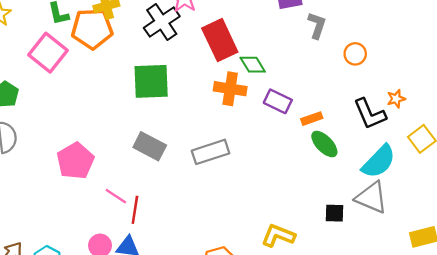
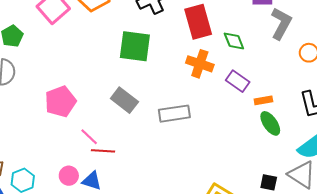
gray L-shape: (317, 25) -> (281, 23), size x1.4
green diamond: (253, 65) -> (234, 41), moved
red line: (135, 210) -> (103, 151), turned 75

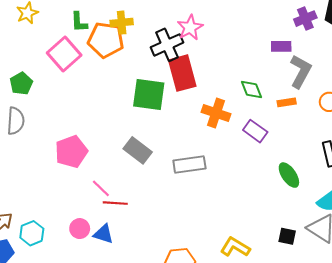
red rectangle: (198, 22) -> (182, 73), moved
orange rectangle: (263, 100) -> (287, 102), moved

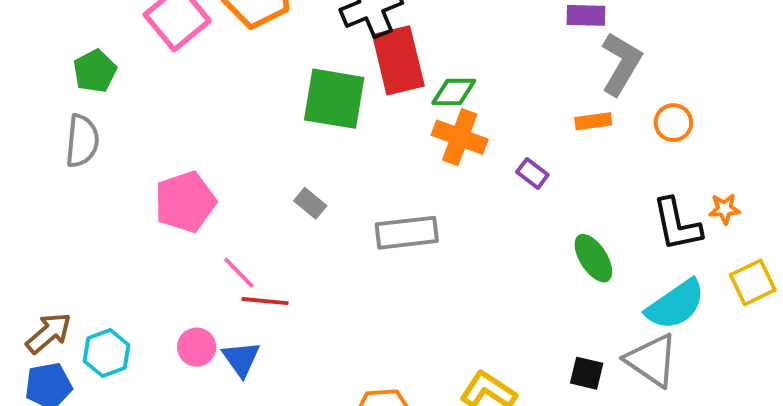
green diamond: (252, 90) -> (454, 92), moved, turned -70
purple rectangle: (255, 131) -> (532, 173), size x0.7
gray rectangle: (138, 150) -> (310, 203), size x0.6
blue triangle: (103, 234) -> (241, 359), turned 35

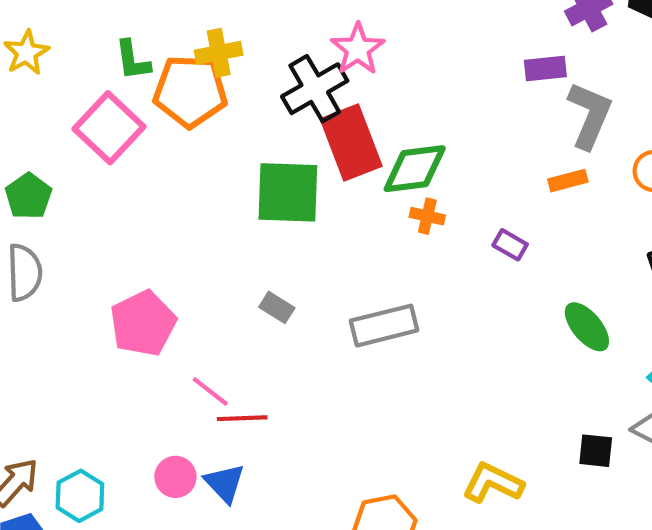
green diamond: (454, 92) -> (415, 169), size x1.4
orange cross: (460, 137) -> (427, 216), size x0.6

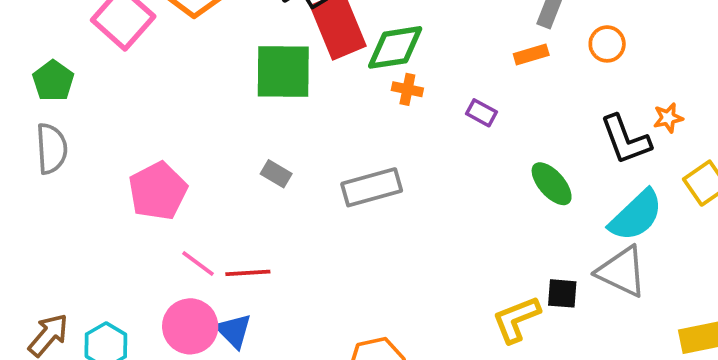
pink line: (210, 391) -> (198, 263), moved
pink circle: (175, 477) -> (190, 326), size x1.5
yellow L-shape: (493, 483) -> (516, 319), moved, turned -46

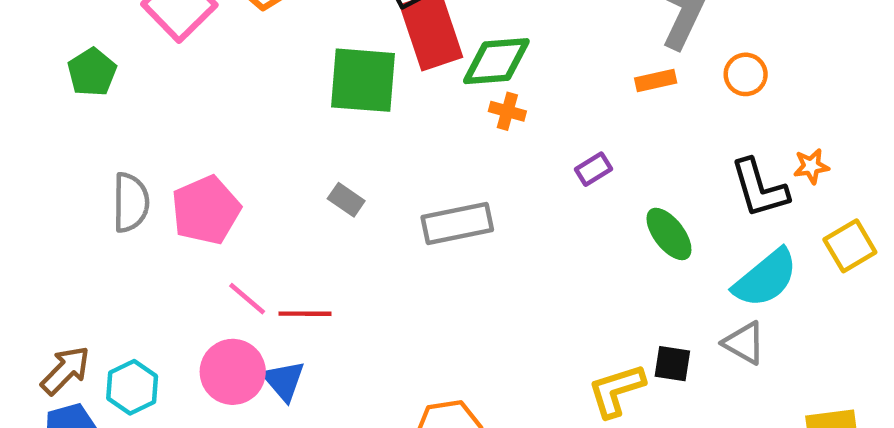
purple rectangle: (482, 113) -> (594, 169), moved, turned -64
gray semicircle: (52, 149) -> (131, 202), moved
gray triangle: (622, 272) -> (744, 343), size x0.7

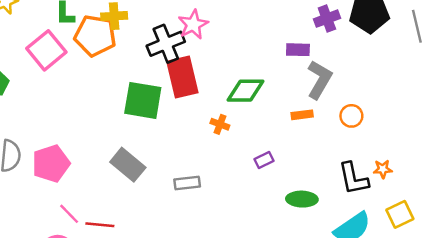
green diamond: (496, 61) -> (245, 91), moved
gray rectangle: (346, 200) -> (128, 165), size x1.8
gray rectangle: (457, 223) -> (187, 183), size x0.7
green ellipse: (669, 234) -> (302, 199), turned -56

